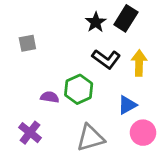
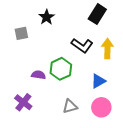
black star: (96, 22) -> (47, 17), moved
pink circle: (143, 133) -> (101, 107), moved
gray triangle: (90, 138) -> (70, 106), size x0.7

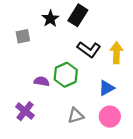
black rectangle: (97, 14) -> (78, 15), moved

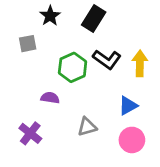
black star: (50, 19) -> (50, 16), moved
green hexagon: (66, 75) -> (73, 67), moved
gray triangle: (76, 115) -> (87, 127), moved

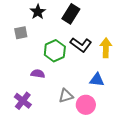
blue triangle: (128, 106) -> (97, 80), turned 35
pink circle: (132, 140) -> (86, 105), moved

